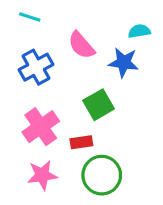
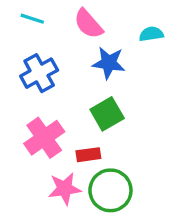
pink semicircle: (81, 45) -> (88, 24), moved
blue star: (124, 62) -> (109, 63), moved
pink star: (42, 175) -> (65, 189), moved

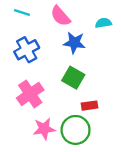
green square: (107, 114) -> (73, 78), turned -30
red rectangle: (88, 155) -> (89, 106), moved

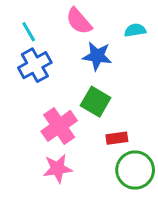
cyan line: (22, 13) -> (29, 32), moved, turned 42
pink cross: (30, 94) -> (59, 126), moved
green circle: (76, 130) -> (135, 170), moved

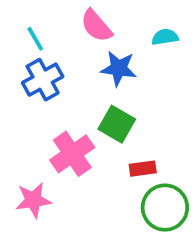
pink star: (58, 168) -> (33, 200), moved

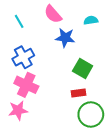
blue cross: (43, 80) -> (23, 57), moved
green square: (117, 124) -> (83, 68), moved
pink cross: (72, 154) -> (26, 85), moved, turned -30

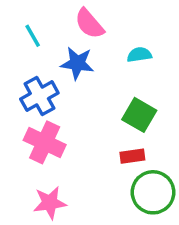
cyan semicircle: (91, 20) -> (139, 55), moved
blue star: (65, 38) -> (77, 63), moved
pink star: (18, 110) -> (50, 203), moved

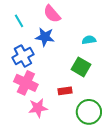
cyan semicircle: (139, 55) -> (89, 40), moved
red rectangle: (132, 156) -> (65, 91), moved
pink star: (50, 203) -> (38, 108), moved

